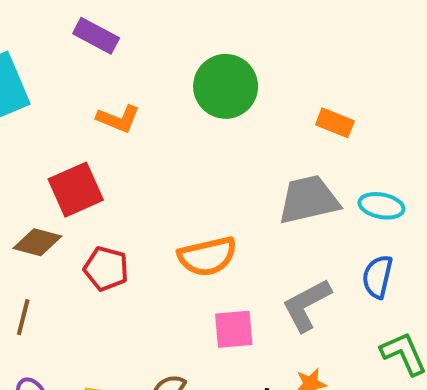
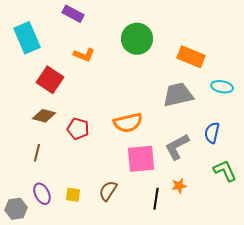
orange rectangle: (335, 123) -> (191, 57), size x1.5
red square: (76, 190) -> (50, 80), moved, turned -32
cyan ellipse: (381, 206) -> (222, 87), moved
pink square: (234, 329) -> (141, 159), size x1.4

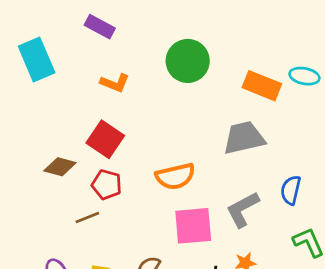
red square: (50, 80) -> (105, 139), moved
cyan ellipse: (222, 87) -> (304, 76), moved
brown line: (37, 153) -> (87, 218), moved, turned 54

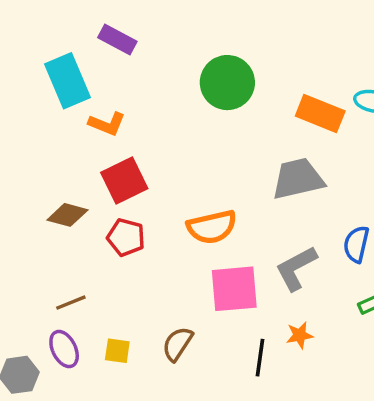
cyan rectangle: (37, 60) -> (67, 81), moved
orange L-shape: (115, 83) -> (107, 124), moved
red square: (105, 139) -> (124, 181), turned 30
brown line: (87, 218) -> (71, 303), moved

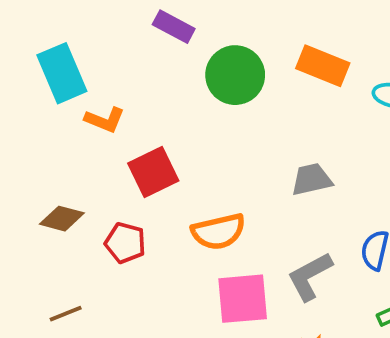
purple rectangle: (117, 40) -> (174, 27), moved
orange rectangle: (320, 113) -> (323, 66), moved
gray trapezoid: (298, 179) -> (312, 179), size x0.7
red square: (124, 181) -> (153, 172), moved

